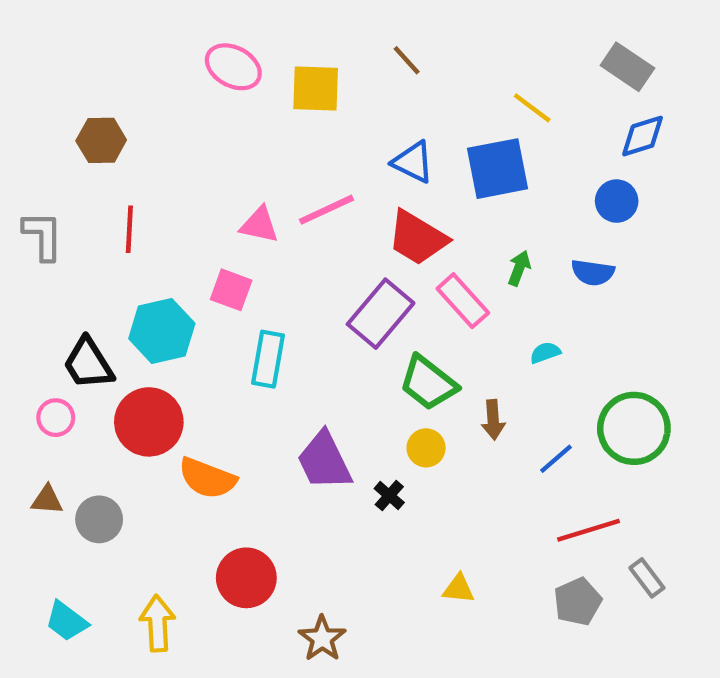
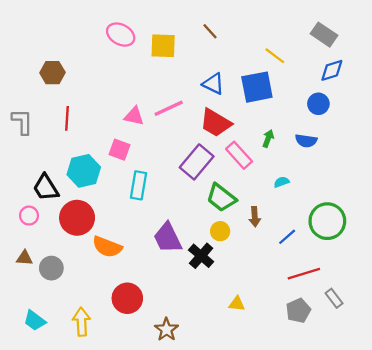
black cross: (389, 496) -> (201, 256), size x1.6

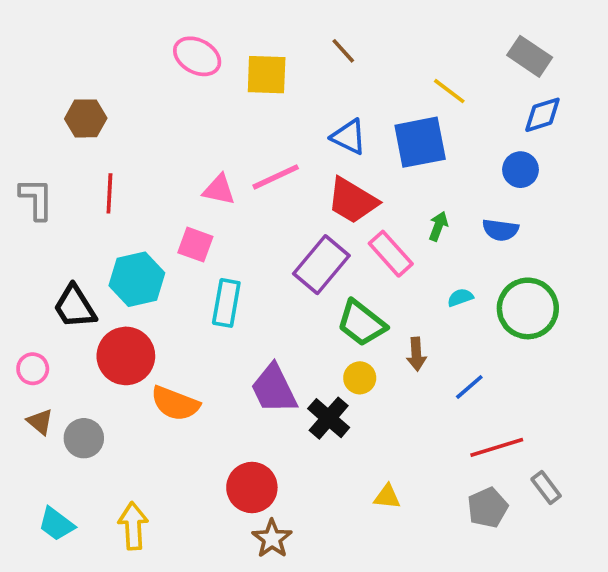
pink circle: (29, 216) -> (33, 369), moved
green circle: (327, 221) -> (528, 308), moved
brown triangle: (25, 258) -> (40, 422), turned 36
red circle: (127, 298) -> (252, 487), moved

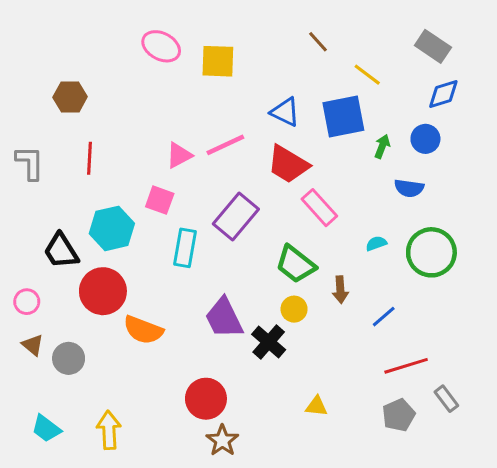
brown line: (343, 51) -> (318, 42), moved
pink triangle: (219, 190) -> (179, 155), turned -40
green arrow: (438, 226) -> (382, 146), moved
purple rectangle: (321, 265) -> (236, 217), moved

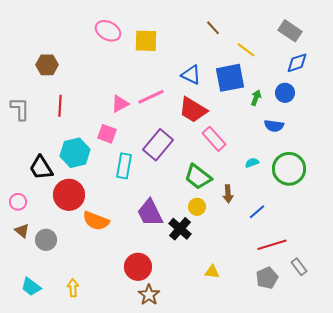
yellow arrow: (109, 430) -> (73, 288), size x0.7

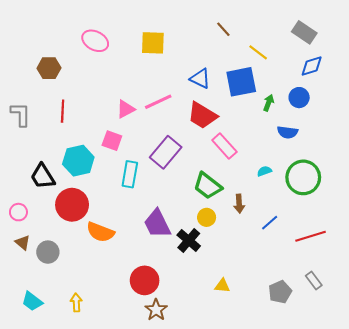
pink ellipse: (108, 31) -> (95, 41), moved
red line: (272, 245) -> (311, 236), moved

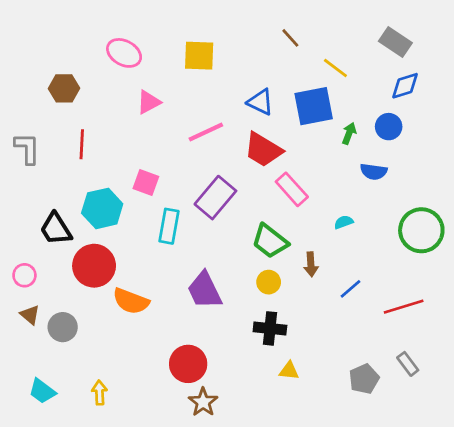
pink triangle: (126, 109) -> (149, 102), moved
green circle: (303, 177) -> (421, 230), moved
black cross: (189, 240) -> (270, 328), moved, turned -35

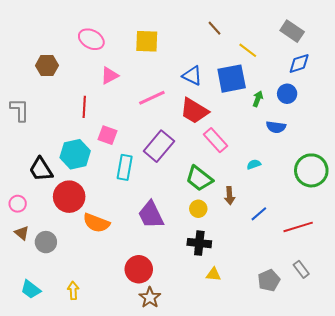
red line: (82, 144) -> (84, 107), moved

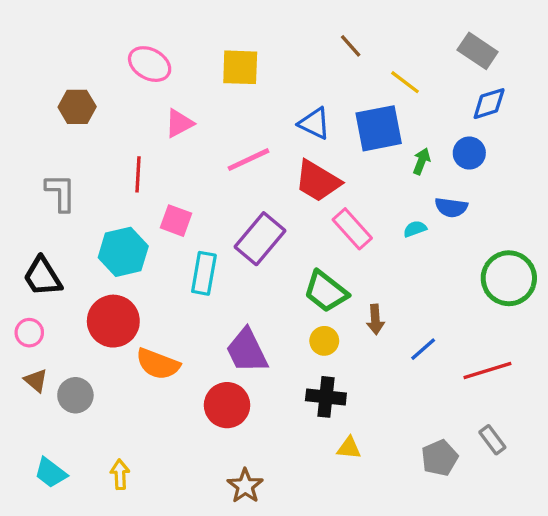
gray L-shape: (20, 110) -> (61, 193), moved
cyan semicircle: (254, 164) -> (415, 229), moved
black trapezoid: (41, 169) -> (42, 277), moved
red circle: (139, 269) -> (227, 405), moved

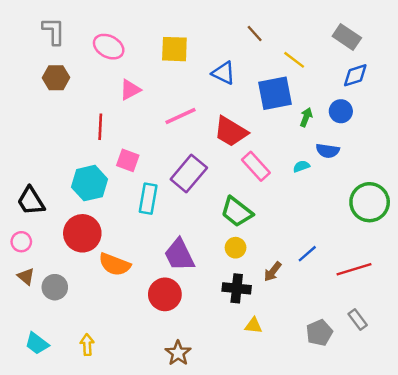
blue triangle: (314, 123) -> (224, 73), moved
gray L-shape: (61, 193) -> (54, 31), moved
brown arrow: (375, 319) -> (273, 272), moved, turned 42

